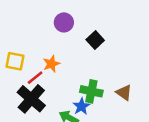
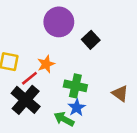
purple circle: (64, 22) -> (59, 22), size x1.5
green cross: (91, 91) -> (75, 86), moved

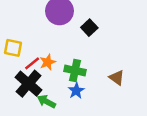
orange star: (46, 64) -> (48, 62), moved
green arrow: (64, 119) -> (46, 101), moved

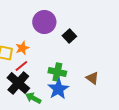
orange star: (48, 62) -> (22, 48), moved
blue star: (76, 91) -> (58, 89), size x1.5

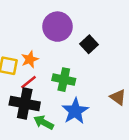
green cross: (57, 72) -> (64, 80), moved
black cross: (18, 83) -> (25, 104), turned -30

